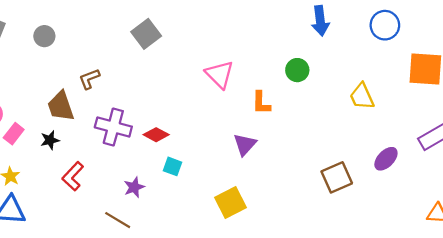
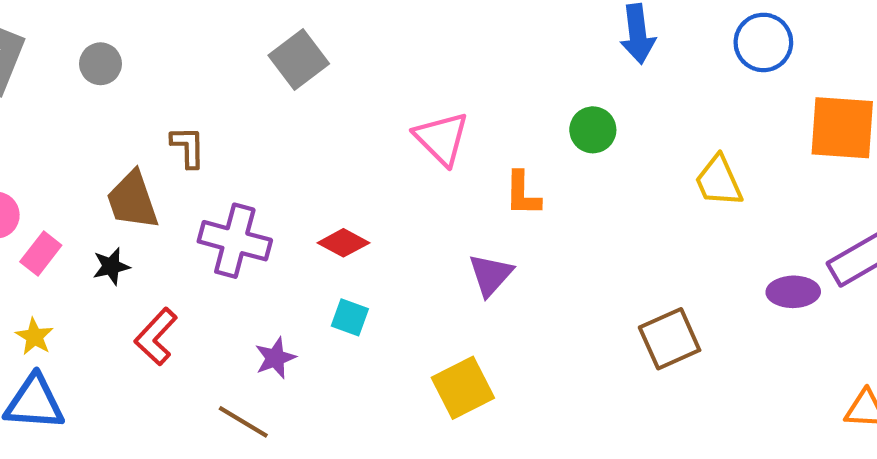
brown L-shape: (89, 79) -> (188, 147), turned 110
red diamond: (156, 135) -> (343, 243), moved
purple ellipse: (386, 159) -> (793, 292), moved, turned 45

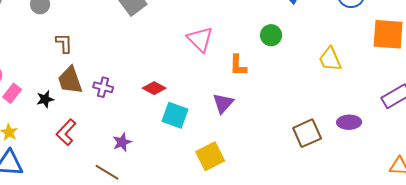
brown L-shape: (188, 147) -> (64, 43), moved
brown trapezoid: (132, 200) -> (70, 80), moved
purple cross: (235, 241) -> (103, 87), size x0.6
purple ellipse: (793, 292) -> (349, 122), moved
cyan square: (350, 317) -> (175, 115), moved, size x1.5

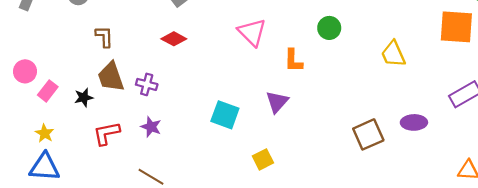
red diamond: (154, 88) -> (174, 39), moved
red L-shape: (66, 132) -> (106, 133), turned 36
purple star: (122, 142) -> (151, 127), moved, turned -30
yellow square: (210, 156) -> (263, 159), size x0.7

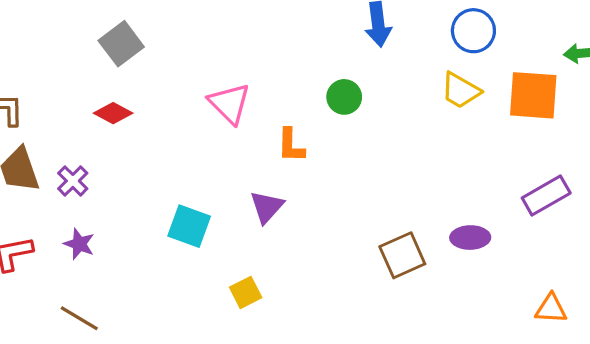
yellow trapezoid: (393, 54) -> (461, 90), moved, turned -36
purple cross: (147, 84) -> (73, 181), turned 30

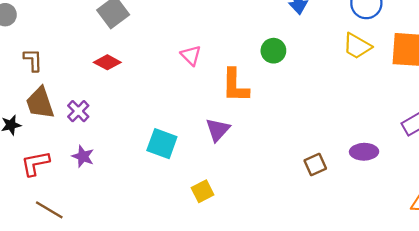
pink triangle: (229, 103) -> (191, 55), size x0.7
orange L-shape: (291, 145) -> (235, 86), size x1.4
brown square: (402, 255) -> (315, 165), size x0.7
brown line: (79, 318) -> (49, 210), moved

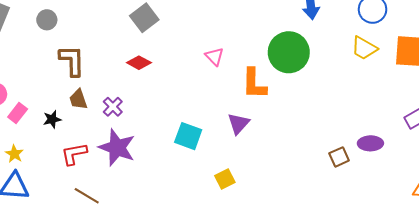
green circle: (273, 51) -> (289, 52), size x1.8
brown L-shape: (33, 60) -> (72, 61), size x1.5
brown trapezoid: (40, 103) -> (78, 99), size x0.7
purple star: (83, 156) -> (117, 148), size x1.8
brown square: (315, 165) -> (339, 157), moved

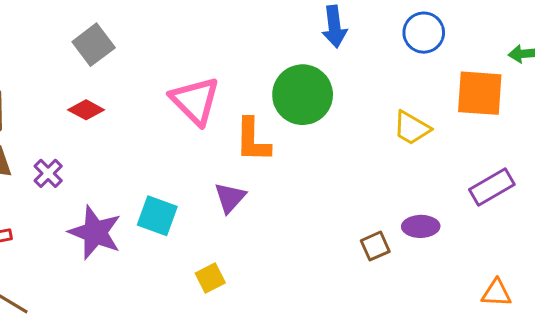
yellow trapezoid: (364, 48) -> (412, 128), moved
pink triangle: (214, 56) -> (195, 101), size x1.8
purple star: (117, 148) -> (95, 232), moved

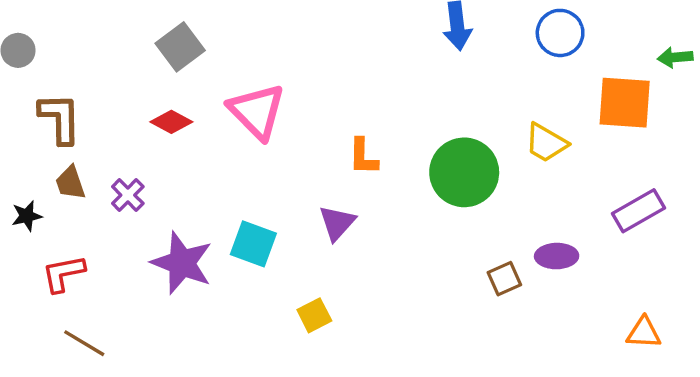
green circle: (303, 95) -> (464, 172), moved
pink triangle: (195, 101) -> (257, 111), moved
orange L-shape: (253, 140) -> (363, 157), size x0.7

